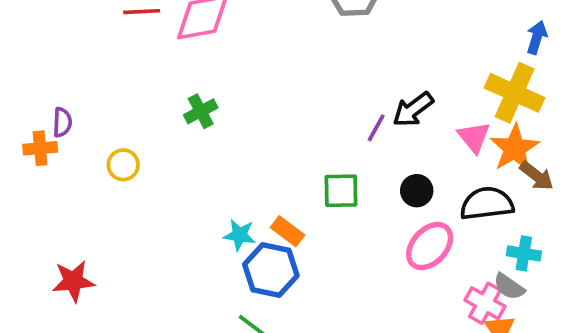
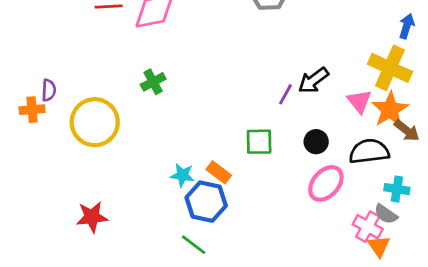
yellow circle: (123, 165) -> (95, 122), size x2.0
red star: (73, 281) -> (92, 217), moved

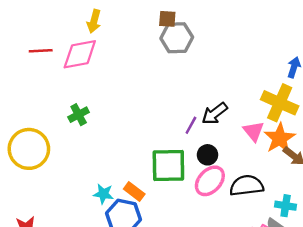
green square: (259, 142) -> (168, 165), size x1.5
black circle: (316, 142) -> (207, 155), moved
black semicircle: (369, 151) -> (247, 186), moved
pink ellipse: (326, 183) -> (210, 181), moved

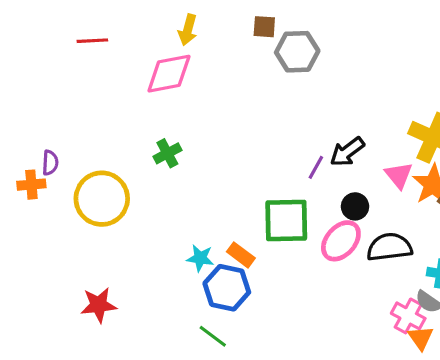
brown square: (167, 19) -> (264, 27), moved
red line: (41, 51) -> (92, 41), moved
black circle: (207, 155) -> (355, 206), moved

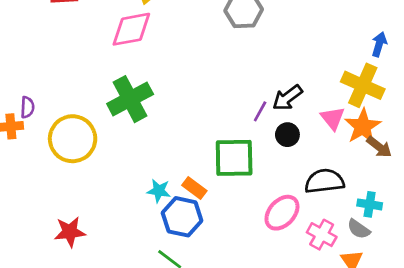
green cross: (167, 153) -> (130, 99), size x1.8
black circle: (355, 206) -> (287, 135), moved
pink ellipse: (341, 241) -> (282, 213), moved
pink cross: (408, 316) -> (322, 235), moved

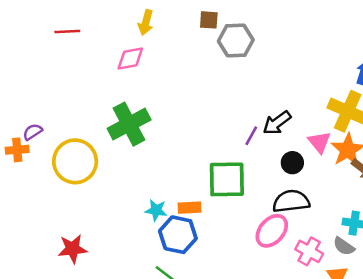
pink diamond: (131, 29) -> (130, 59), size x0.7
purple semicircle: (27, 107) -> (33, 132), turned -126
black circle: (287, 135) -> (292, 163), moved
black semicircle: (324, 181) -> (291, 201), moved
orange rectangle: (194, 188) -> (189, 208), turned -40

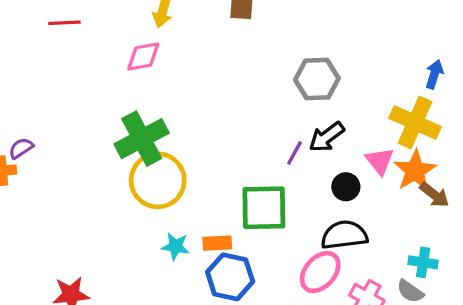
gray hexagon: (236, 41) -> (317, 79), moved
yellow circle: (75, 161) -> (158, 180), moved
blue hexagon: (178, 235) -> (230, 277), moved

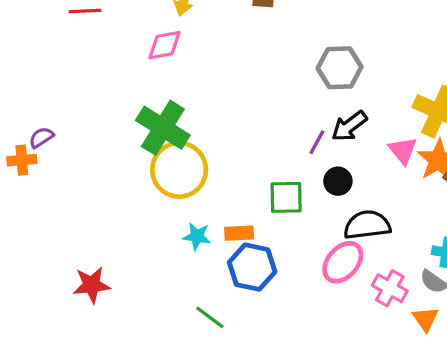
green cross: (142, 139) -> (163, 128), turned -30
black circle: (346, 187) -> (338, 181), moved
green square: (264, 208) -> (286, 197), size x0.7

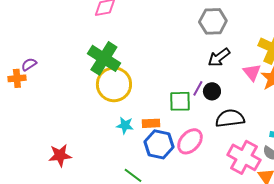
purple line: (317, 142) -> (198, 88), moved
pink ellipse: (343, 262) -> (190, 141), moved
pink cross: (390, 288) -> (244, 157), size x1.5

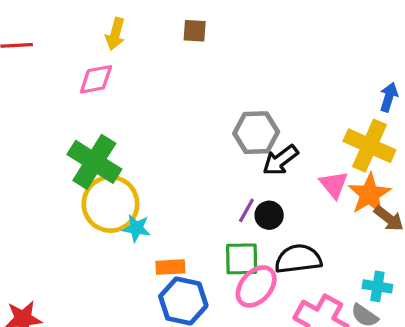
gray hexagon: (213, 21) -> (256, 133), moved
green square: (180, 101) -> (242, 259), moved
cyan star: (125, 125) -> (136, 228), moved
pink ellipse: (190, 141) -> (256, 286), moved

